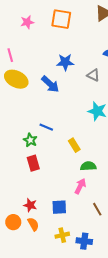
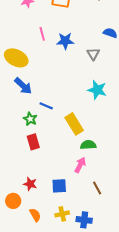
pink line: (10, 55) -> (42, 34), moved
gray triangle: (93, 75) -> (93, 54), turned 32
blue arrow: (50, 84) -> (23, 86), moved
yellow rectangle: (74, 145) -> (74, 124), size x1.5
orange semicircle: (33, 224) -> (35, 215), moved

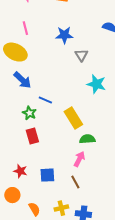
pink line: (42, 34) -> (25, 28), moved
gray triangle: (93, 54) -> (81, 55), moved
red star: (30, 184) -> (20, 171), moved
blue square: (59, 186) -> (47, 175), moved
brown line: (97, 188) -> (75, 182), moved

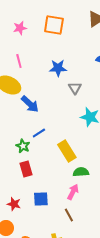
blue arrow: (22, 80) -> (30, 104), moved
blue line: (45, 100) -> (39, 133), turned -56
blue square: (47, 175) -> (41, 199), moved

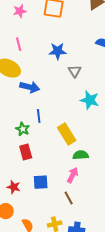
blue arrow: (30, 104) -> (30, 87), turned -30
blue line: (39, 133) -> (39, 116), turned -64

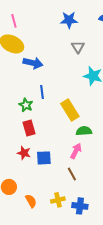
pink line: (19, 44) -> (14, 21), moved
blue star: (58, 51) -> (69, 20), moved
red star: (14, 187) -> (24, 153), moved

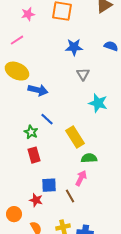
pink line: (14, 21) -> (17, 40), moved, turned 72
blue line: (42, 92) -> (47, 119), turned -40
red star: (24, 153) -> (36, 200), moved
brown line: (72, 174) -> (70, 196), moved

